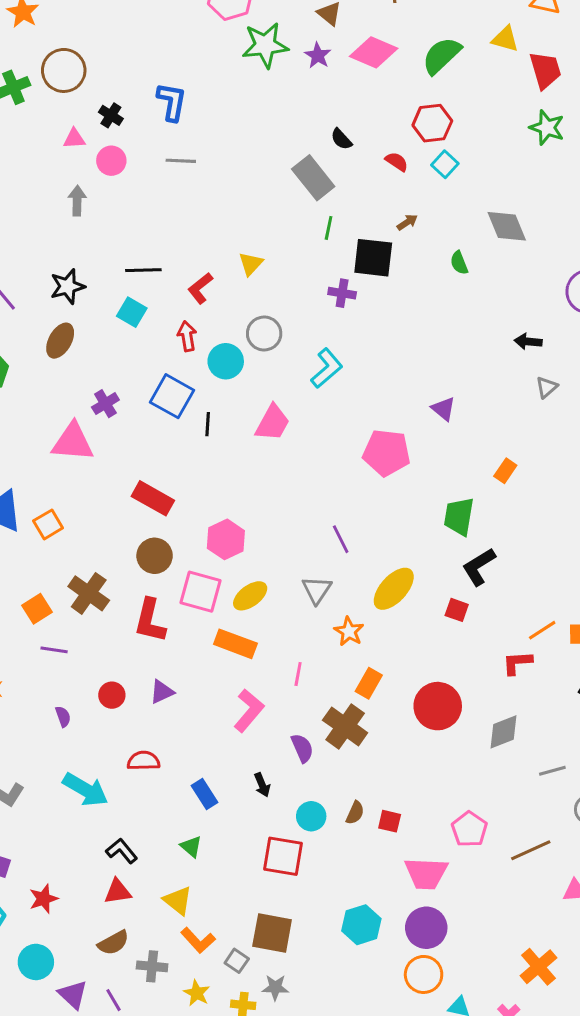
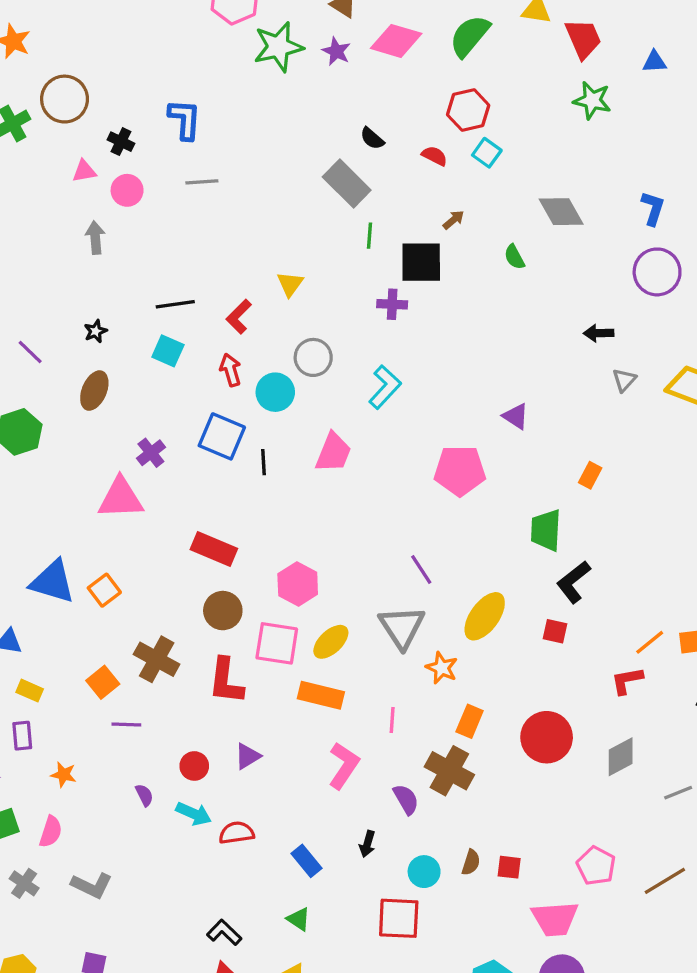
black star: (68, 286) -> (96, 331), size x0.6
gray triangle: (317, 590) -> (402, 627), size x1.4
black arrow: (262, 785) -> (367, 844), turned 45
cyan arrow: (85, 790) -> (194, 814), moved, size x0.7

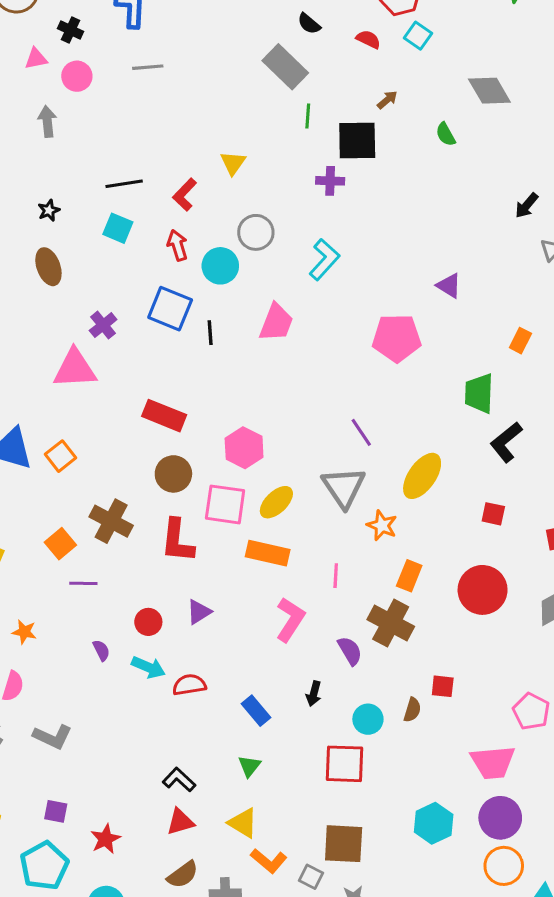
black arrow: (599, 333) -> (527, 206), turned -48
brown ellipse: (94, 391) -> (48, 267), turned -42
red square: (555, 631) -> (493, 514), moved
red square: (509, 867) -> (443, 686), moved
green triangle: (299, 919) -> (249, 766), turned 35

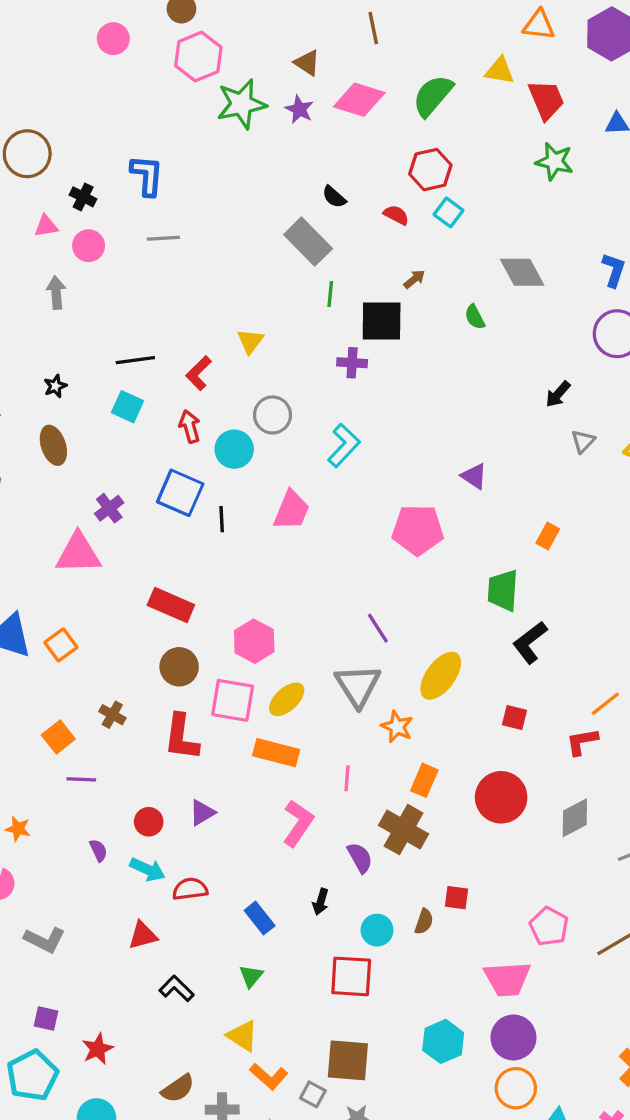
brown cross: (111, 521) -> (112, 715), size x0.6
red triangle: (180, 822) -> (143, 935), moved

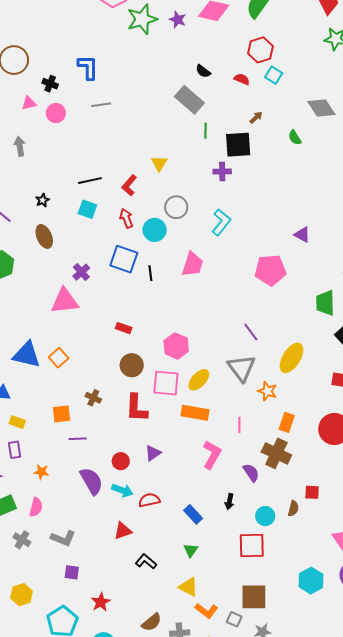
gray arrow: (56, 293) -> (20, 146), moved
red rectangle: (171, 605) -> (124, 328), size x0.6
orange square: (58, 737) -> (62, 414), turned 36
purple semicircle: (98, 850) -> (91, 481), size x2.0
purple square: (46, 1019) -> (72, 572), moved

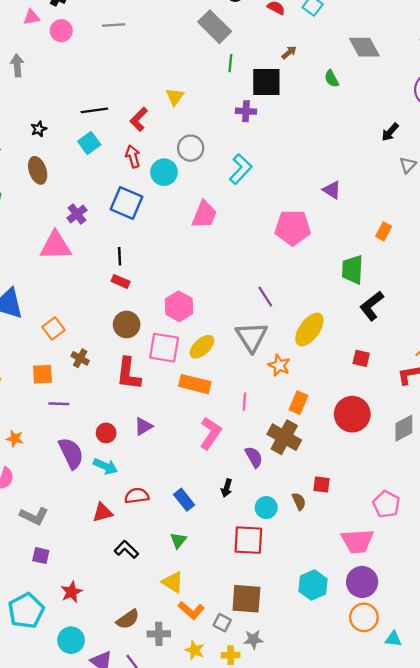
cyan square: (87, 209) -> (89, 143), turned 30
black line: (150, 273) -> (120, 256), moved
orange square: (59, 358) -> (53, 328), moved
red semicircle: (149, 500) -> (137, 496), moved
brown semicircle: (293, 508) -> (299, 501), turned -42

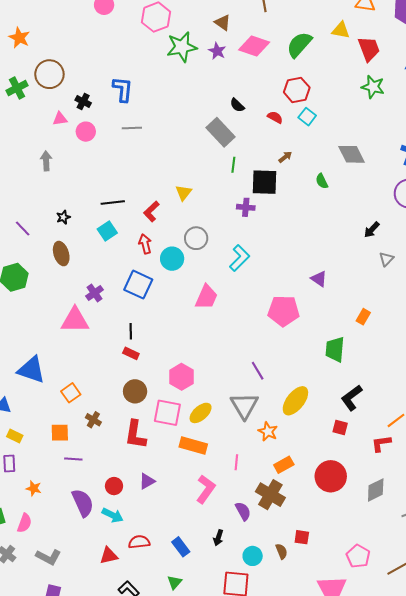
black L-shape: (372, 306) -> (352, 398), moved
orange rectangle: (298, 403) -> (284, 465), turned 36

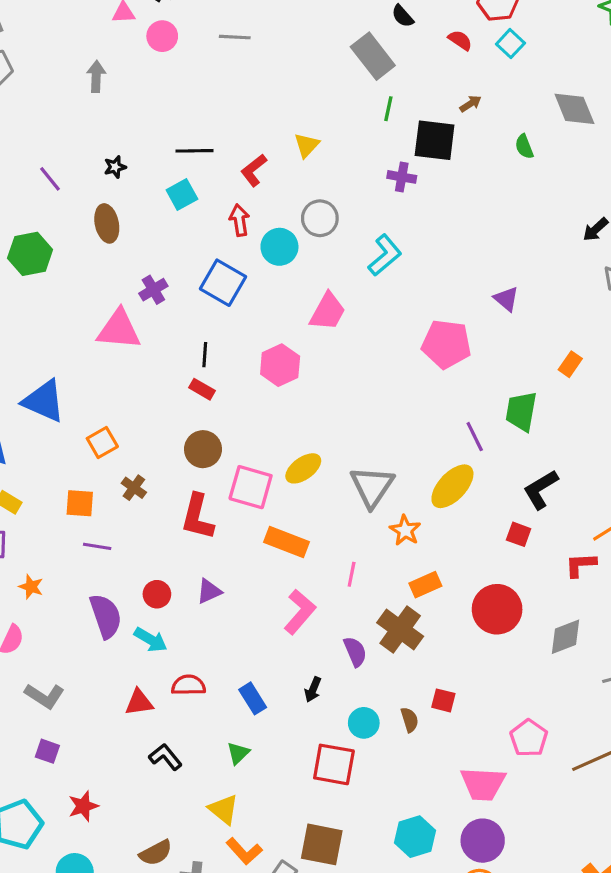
purple line: (258, 371) -> (475, 437), moved
pink hexagon: (182, 377) -> (280, 365), moved
yellow ellipse: (201, 413) -> (303, 468), moved

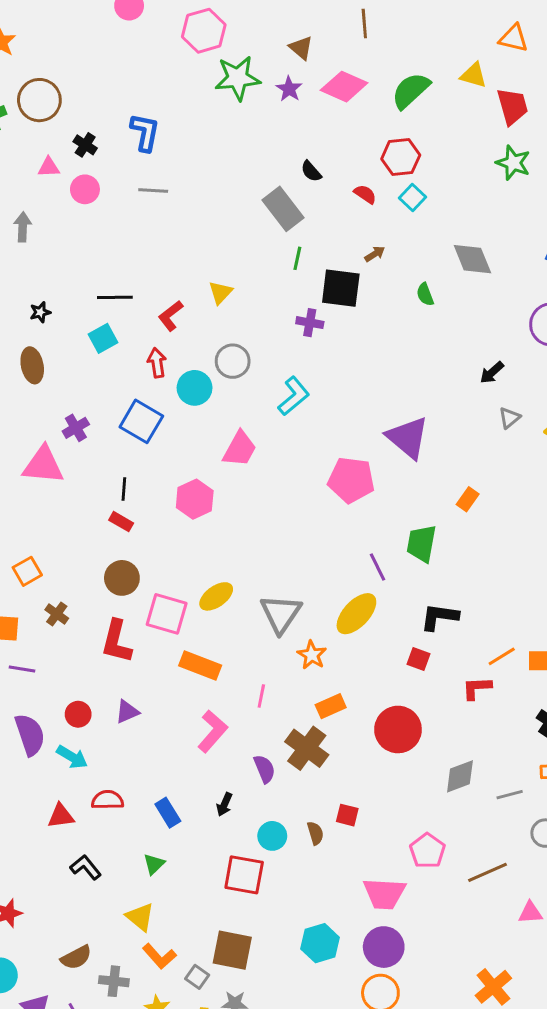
purple triangle: (506, 299) -> (408, 438), size x1.8
black L-shape: (541, 489) -> (439, 617), turned 39
gray diamond: (565, 637) -> (460, 776), moved

